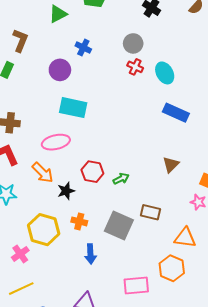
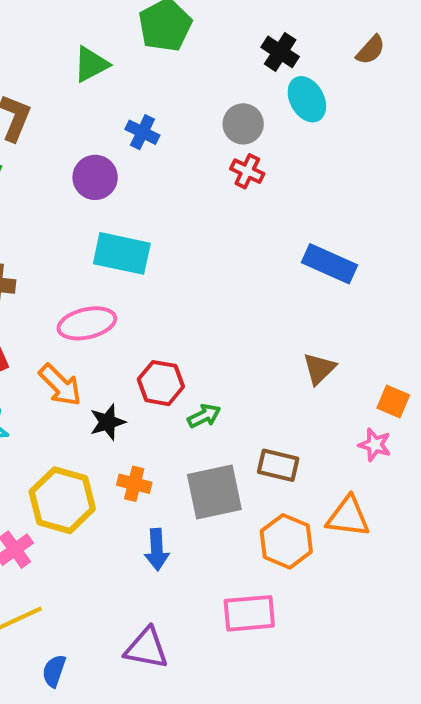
cyan ellipse: (165, 73) -> (307, 99), moved
green arrow: (121, 179) -> (204, 416), moved
gray square: (119, 225) -> (214, 492), turned -36
orange hexagon: (172, 268) -> (286, 541), moved

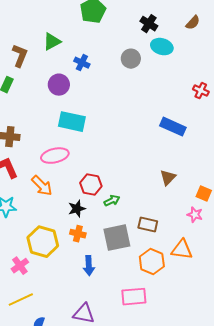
green triangle: (91, 64) -> (52, 42), moved
cyan ellipse: (307, 99) -> (162, 47), turned -45
red cross: (247, 171) -> (201, 91), moved
black star: (107, 422) -> (77, 209), moved

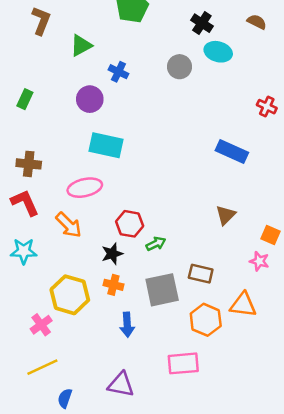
brown semicircle: (193, 23) -> (257, 22), turned -105
brown L-shape: (20, 56) -> (41, 21), moved

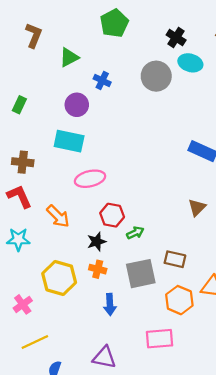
gray circle: (180, 67) -> (156, 76), size x1.4
cyan rectangle: (106, 145) -> (69, 141), moved
pink ellipse: (85, 188) -> (90, 179), moved
pink cross: (41, 325) -> (23, 304), moved

